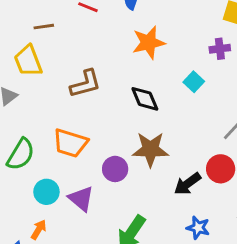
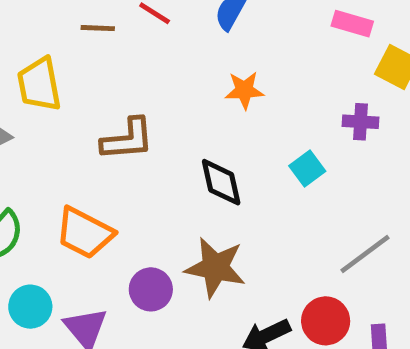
brown line: (44, 27) -> (98, 28), moved
orange star: (149, 43) -> (244, 90), size x0.7

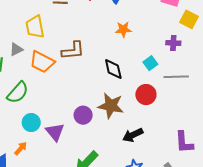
orange trapezoid: (85, 233) -> (42, 62), moved
gray line: (365, 254) -> (176, 77), moved, turned 35
red circle: (326, 321) -> (146, 95), moved

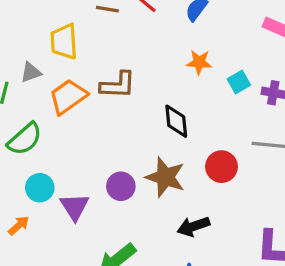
orange trapezoid: (42, 62) -> (68, 97), turned 110
cyan square: (150, 63) -> (239, 82), moved

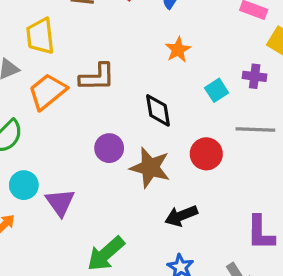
orange star: (199, 62) -> (178, 50), turned -30
cyan square: (239, 82) -> (217, 90), moved
purple circle: (121, 186) -> (109, 148), moved

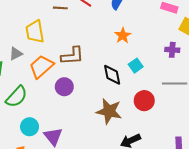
cyan square: (217, 90) -> (136, 66), moved
purple circle: (109, 148) -> (64, 87), moved

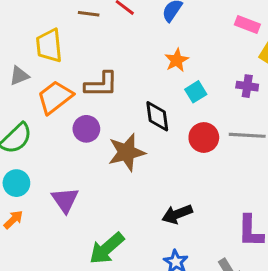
cyan square: (136, 66) -> (196, 92), moved
red circle: (144, 101) -> (204, 138), moved
brown star: (109, 111) -> (127, 152), moved, turned -30
cyan circle: (30, 127) -> (16, 183), moved

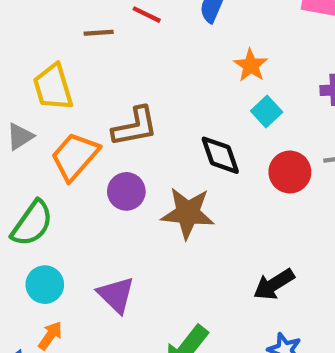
orange star: (177, 60) -> (251, 65), moved
brown star: (127, 152) -> (188, 213), turned 30

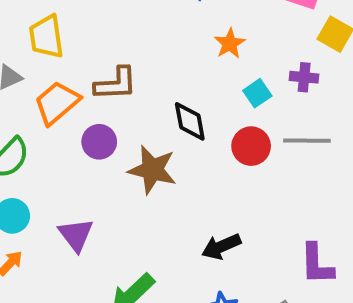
cyan square: (267, 111) -> (257, 93), moved

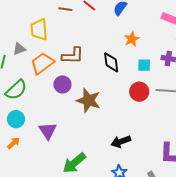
cyan square: (257, 93) -> (144, 65), turned 32
black diamond: (190, 121) -> (111, 62), moved

